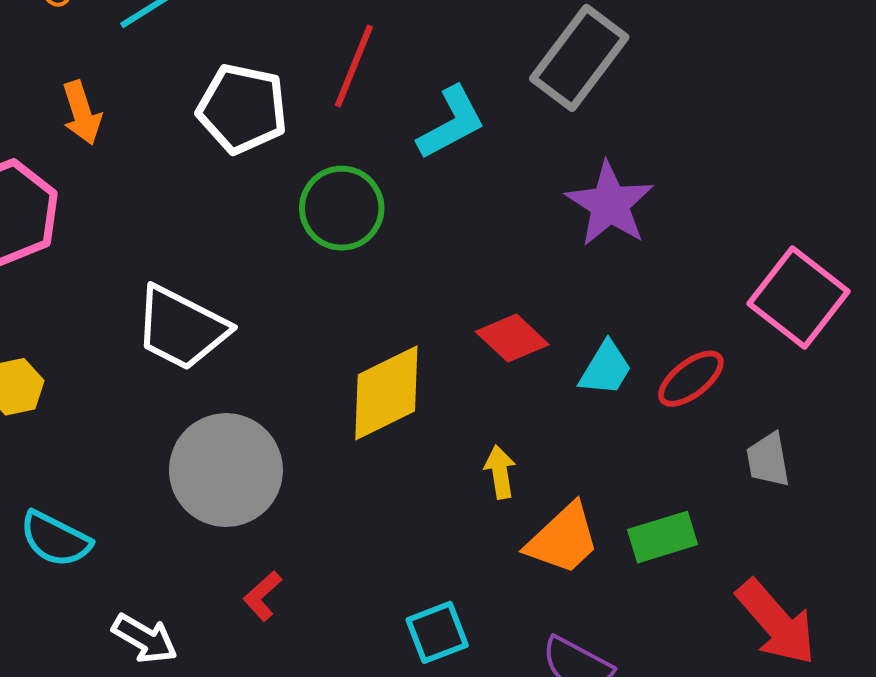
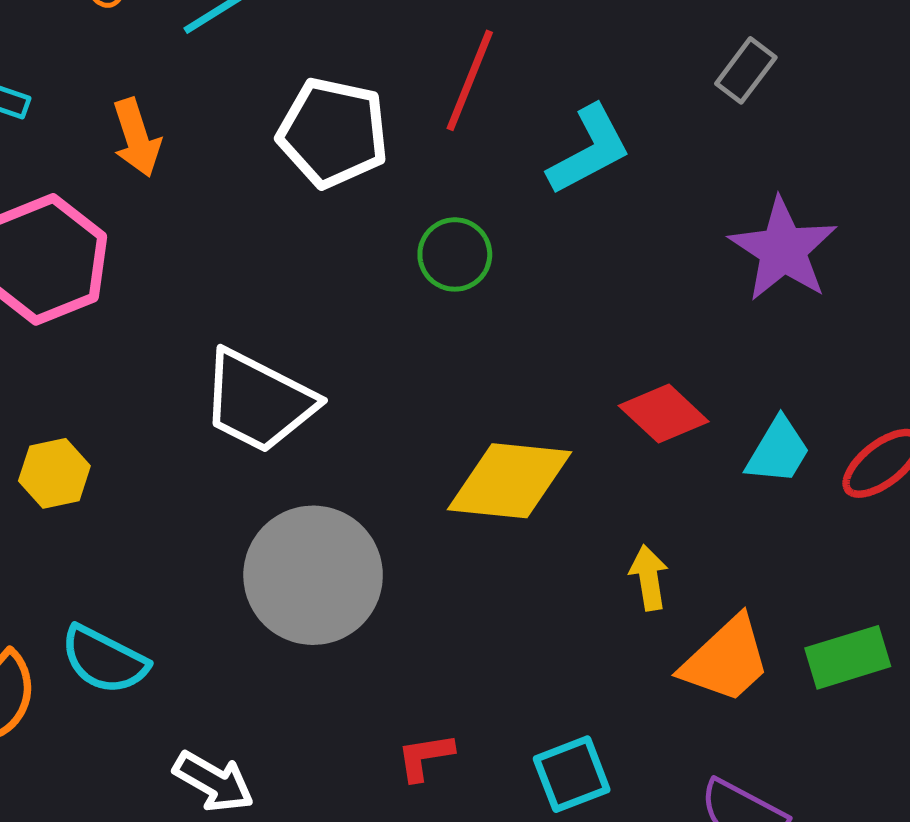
gray rectangle: (579, 58) -> (746, 70), size x0.5
green circle: (342, 208) -> (455, 254), size x0.7
yellow diamond: (386, 393) -> (510, 481), turned 32
red L-shape: (262, 596) -> (425, 757), moved, turned 33

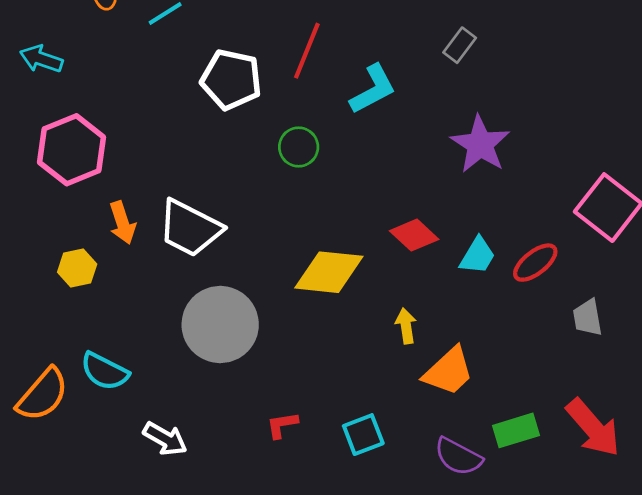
orange arrow: (137, 138) -> (122, 223), moved
green rectangle: (848, 657) -> (516, 430), moved

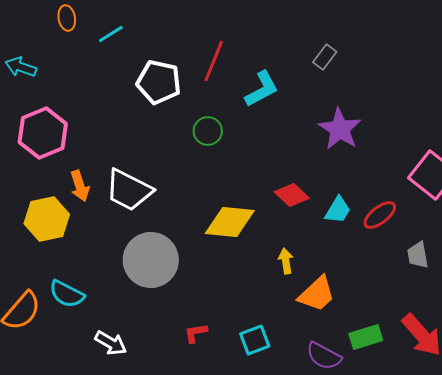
yellow hexagon: (77, 268) -> (47, 219), size x1.6

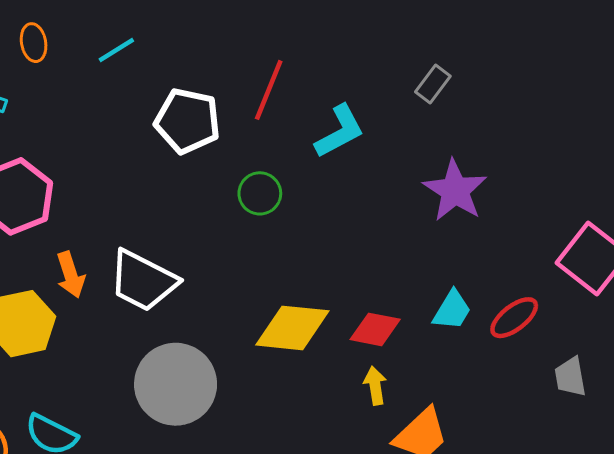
orange ellipse: (67, 18) -> (34, 43), moved
red diamond: (292, 195) -> (375, 329), moved, turned -32

